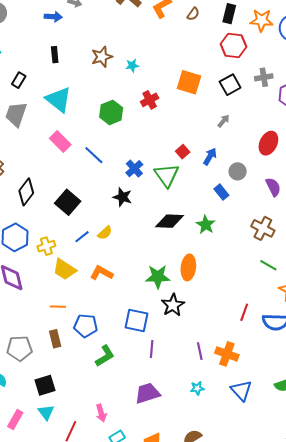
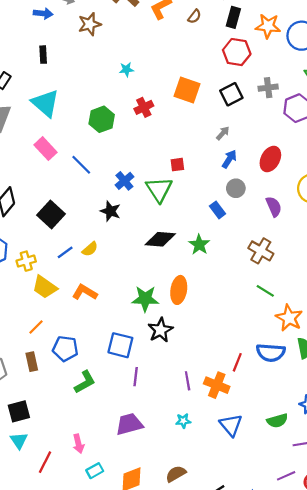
brown star: (102, 57) -> (90, 24), moved
red square: (183, 152) -> (177, 165), turned 32
blue arrow: (210, 156) -> (229, 159), moved
orange line: (58, 307) -> (36, 327), turned -49
red line: (244, 312) -> (237, 362), moved

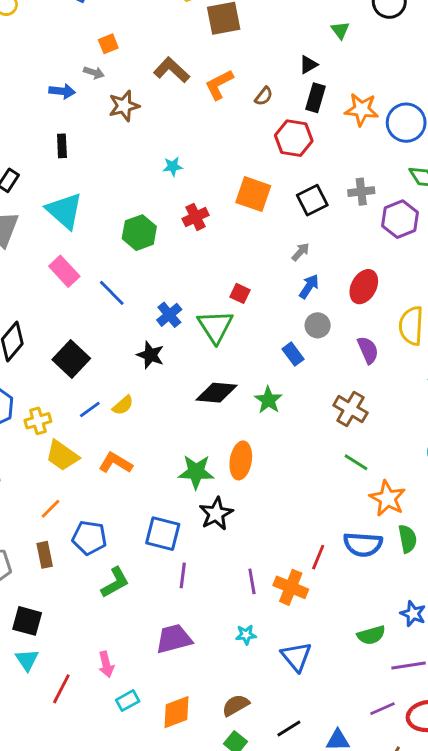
red hexagon: (237, 52) -> (294, 138), moved
red square: (177, 165) -> (240, 293), turned 32
black square: (19, 411) -> (27, 621), turned 30
blue triangle: (231, 425) -> (296, 656), moved

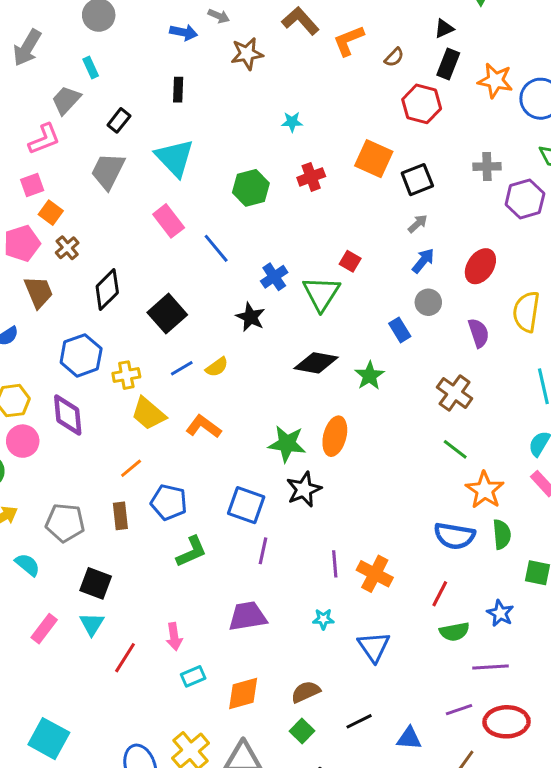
black square: (312, 200) -> (417, 180), moved
red line: (318, 557) -> (440, 594), moved

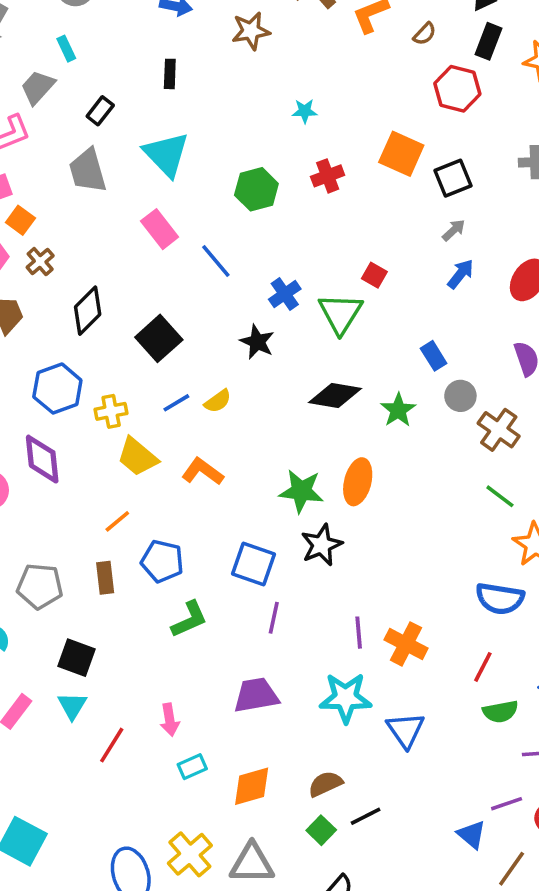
gray trapezoid: (108, 171) -> (88, 171), turned -42
gray circle: (428, 302) -> (460, 396), moved
cyan star: (323, 619) -> (346, 698), size x2.0
black line: (359, 721) -> (366, 816), moved
blue triangle: (409, 738) -> (472, 835), moved, turned 36

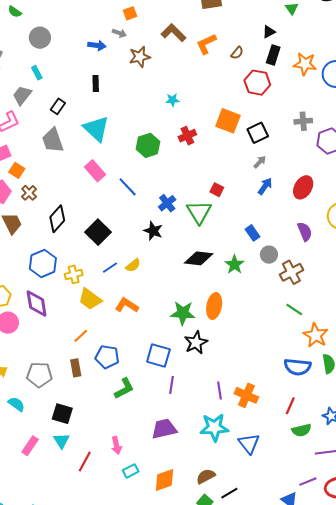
brown cross: (499, 430) -> (291, 272), turned 30

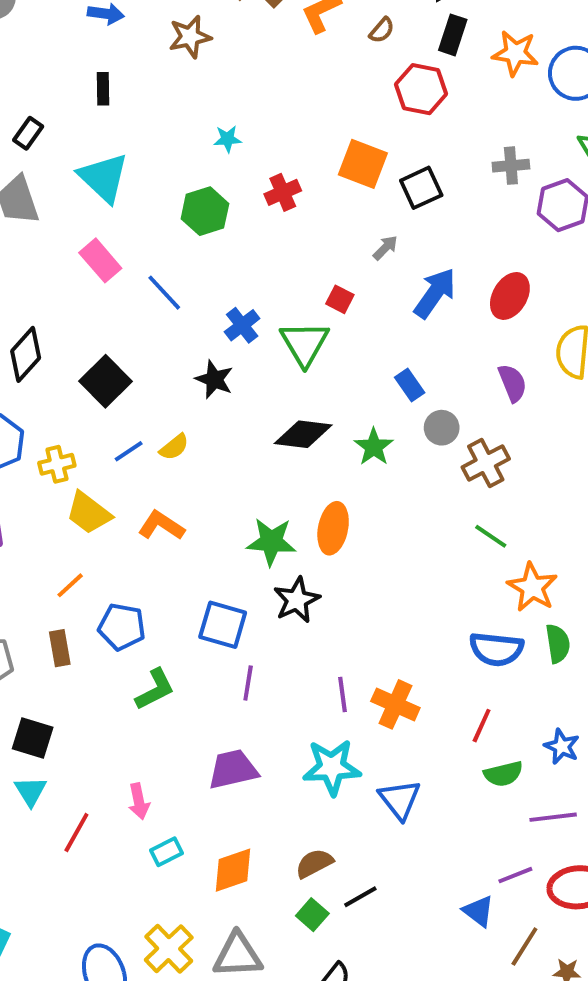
cyan star: (172, 100) -> (227, 139), moved
gray arrow: (260, 162) -> (385, 248), moved
blue arrow: (265, 186) -> (435, 293), size x1.5

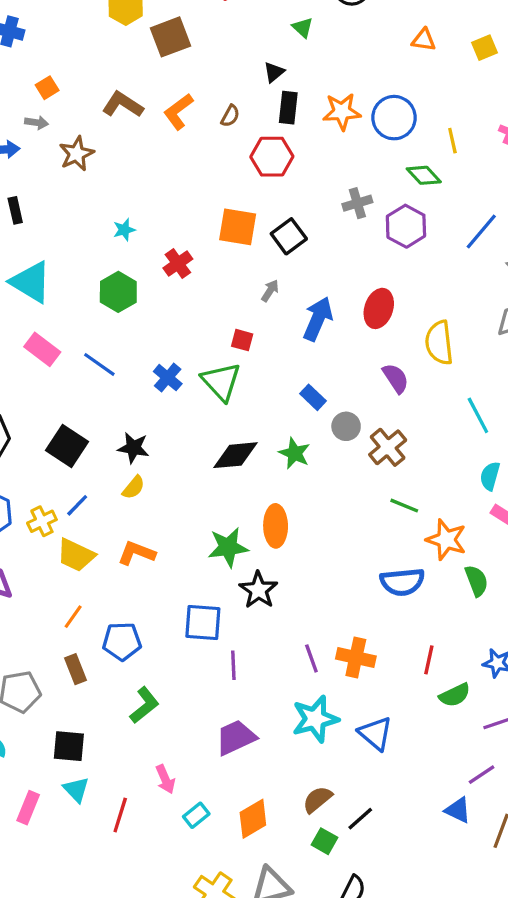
black star: (214, 379) -> (133, 448), moved
blue line: (129, 451) -> (77, 505), moved
blue semicircle: (496, 649) -> (402, 582), moved
green L-shape: (155, 689) -> (144, 705), moved

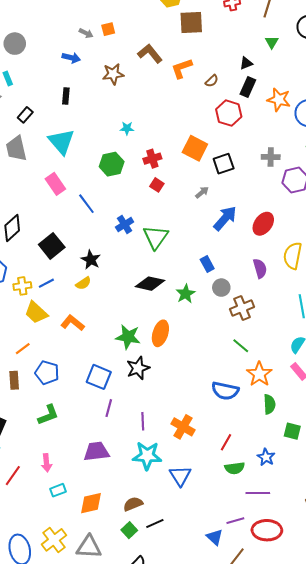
gray arrow: (37, 123) -> (86, 33), moved
red square: (242, 340) -> (157, 185), moved
purple line: (311, 658) -> (143, 421), moved

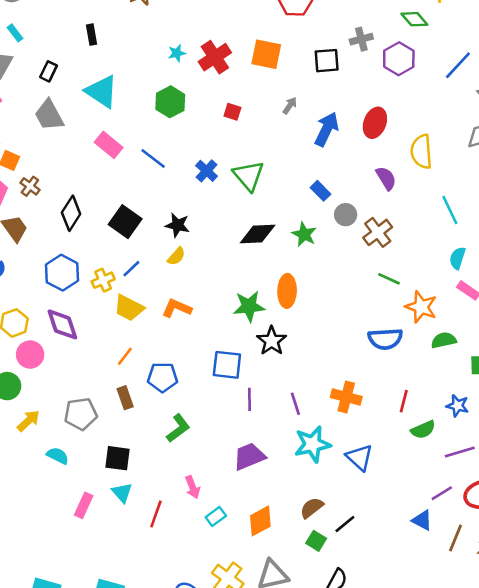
red cross: (152, 159) -> (215, 57), moved, size x1.4
black square: (224, 164) -> (327, 61), moved, turned 30
green semicircle: (269, 404) -> (444, 340), turned -84

